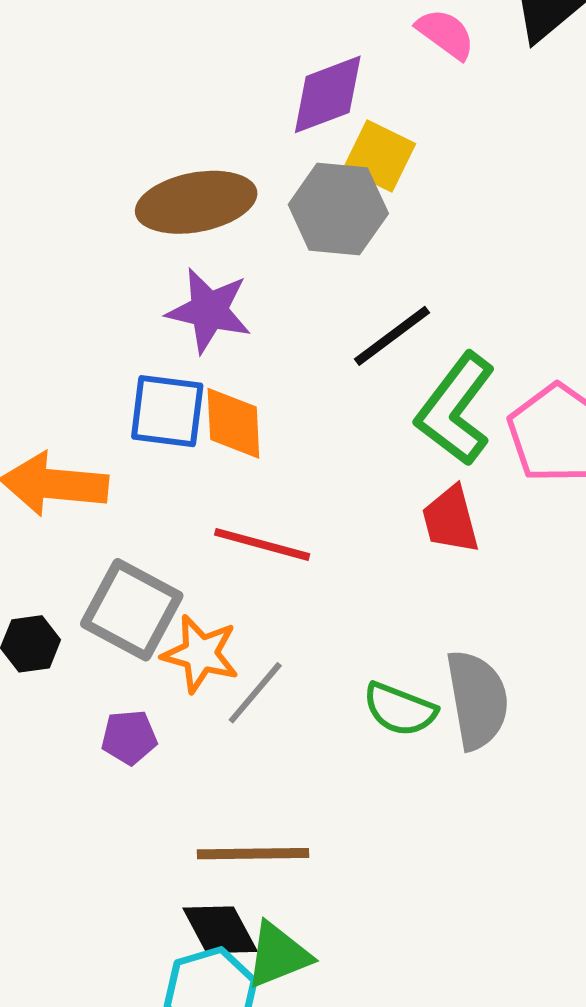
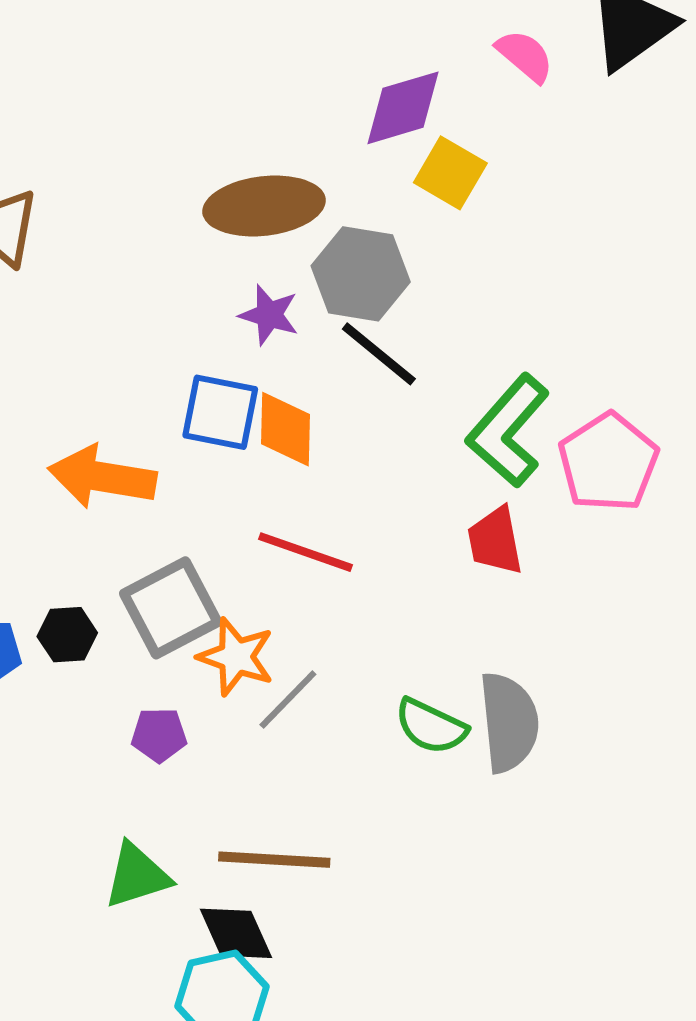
gray hexagon: (338, 209) -> (361, 274), moved
purple star: (209, 311) -> (269, 315), size x0.7
black line: (392, 336) -> (379, 354), moved, turned 72
gray square: (132, 610) -> (171, 608), turned 30
green triangle: (278, 955) -> (137, 876), moved

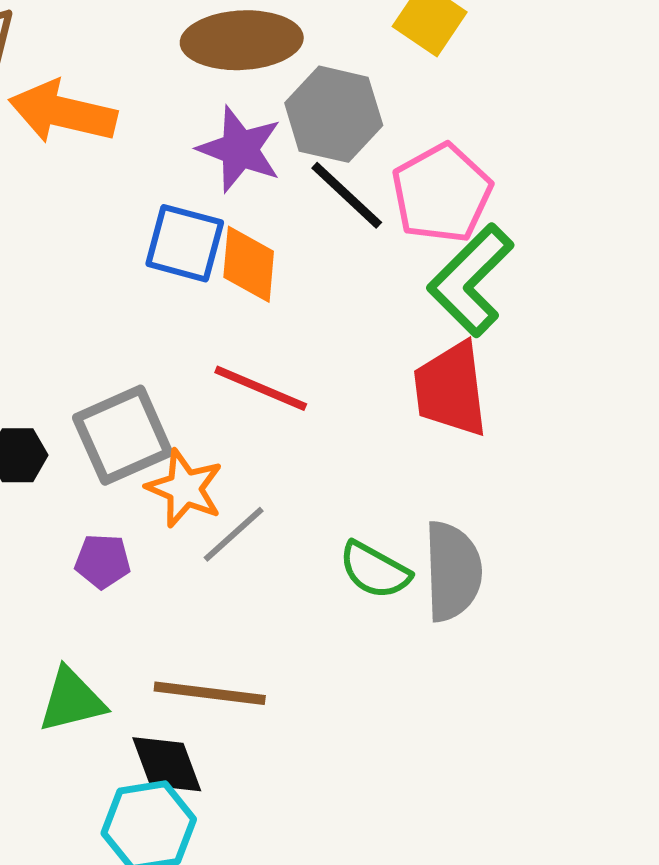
purple star: (269, 315) -> (240, 149), size x1.4
pink pentagon: (608, 462) -> (442, 193), moved
orange arrow: (102, 477) -> (63, 112), moved
red trapezoid: (495, 541) -> (451, 389), size x1.4

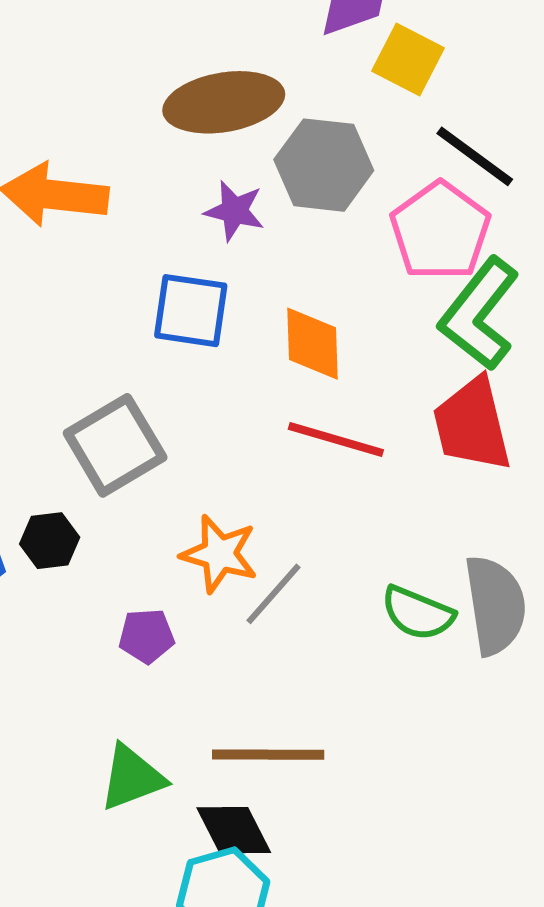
purple star: (240, 149) -> (234, 211), size x0.7
black line: (347, 195) -> (475, 156), moved
orange diamond: (249, 264) -> (313, 344), moved
red line: (261, 388) -> (336, 440), moved
gray square: (123, 435) -> (115, 445), moved

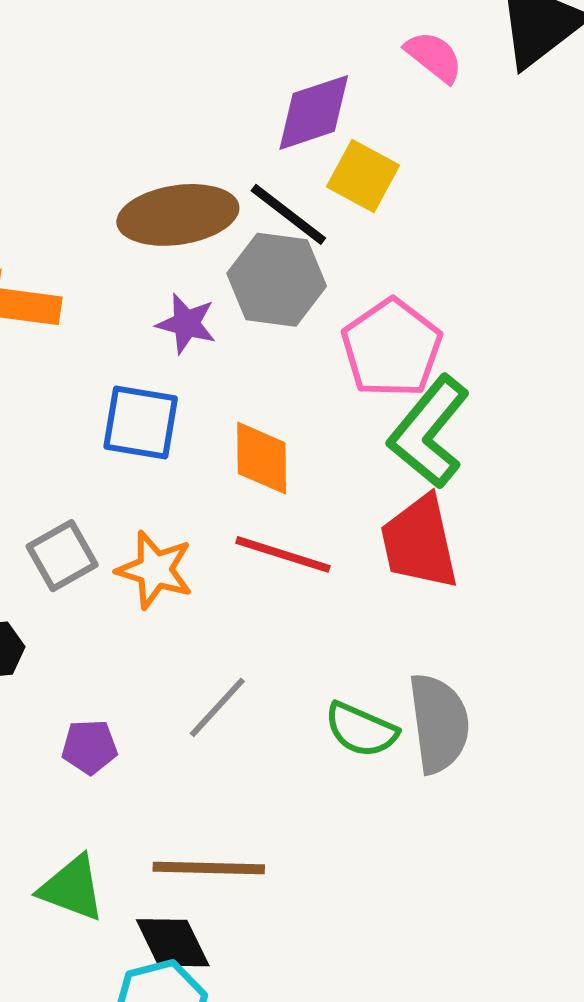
black line: (475, 156) -> (288, 214), moved
gray square: (115, 445) -> (62, 556), size x0.7
orange star: (219, 554) -> (155, 570), moved
green triangle: (132, 778) -> (72, 888), turned 40

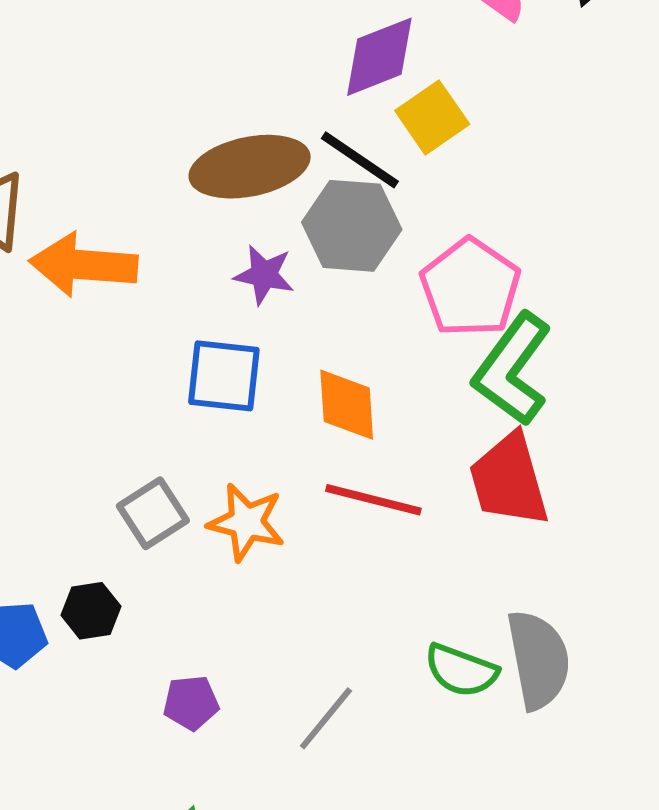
yellow square: (363, 176) -> (432, 117), turned 30
gray line: (217, 707) -> (326, 718), moved

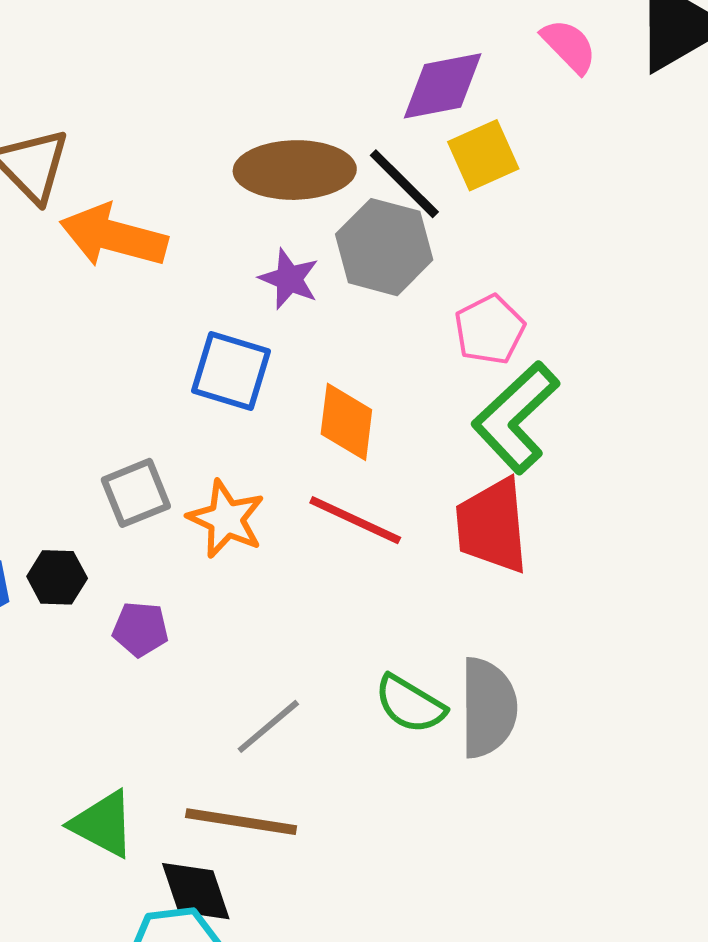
pink pentagon: (470, 288) -> (490, 330), size x0.7
purple pentagon: (191, 703) -> (140, 629), moved

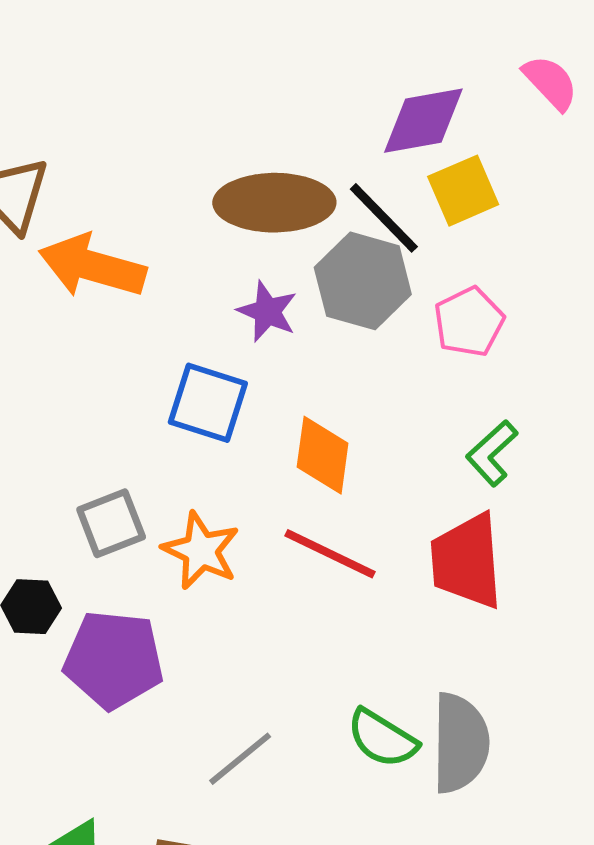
pink pentagon: (490, 330) -> (469, 322), moved
green L-shape: (516, 417) -> (492, 453), size x0.6
purple pentagon: (140, 629) -> (114, 660), size x1.8

